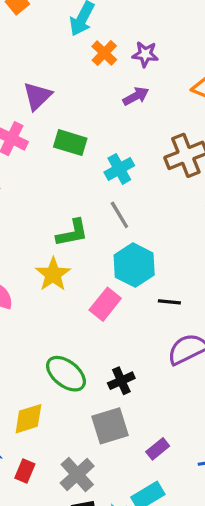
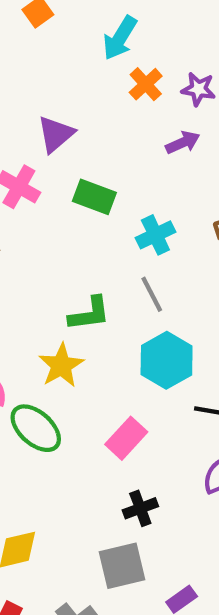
pink rectangle: (105, 304) -> (126, 438), moved
green ellipse: (66, 374) -> (36, 428), moved

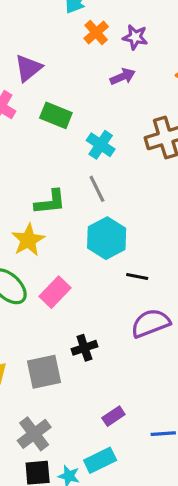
cyan cross: (155, 235) -> (101, 145), turned -32
pink rectangle: (126, 438) -> (55, 292), moved
gray square: (122, 566) -> (44, 372), moved

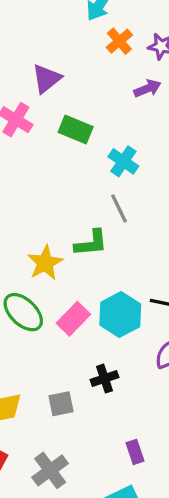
green L-shape: (50, 202) -> (91, 243), moved
cyan hexagon: (107, 238) -> (120, 315), moved
gray square: (44, 372) -> (61, 404), size x0.7
purple rectangle: (113, 416) -> (135, 452), turned -75

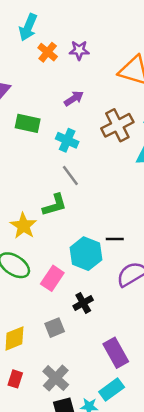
purple arrow: (147, 88) -> (74, 98), moved
pink rectangle: (73, 319) -> (52, 278), moved
purple rectangle: (135, 452) -> (116, 353), size x1.6

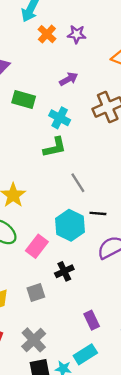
gray line: (70, 176) -> (78, 183), moved
green L-shape: (55, 205) -> (55, 147), moved
purple rectangle: (116, 353) -> (92, 320), size x0.7

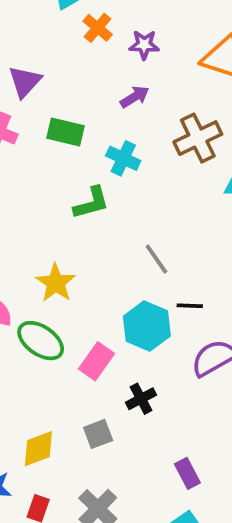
purple star: (77, 34) -> (144, 45), moved
green L-shape: (55, 147) -> (91, 203), moved

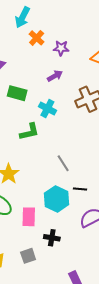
pink rectangle: (96, 361) -> (29, 217), turned -36
black cross: (141, 399) -> (52, 238), turned 35

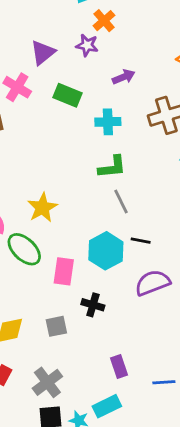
purple star: (61, 48) -> (87, 45), moved
cyan cross: (47, 108) -> (108, 122), turned -36
green L-shape: (29, 132) -> (112, 167), moved

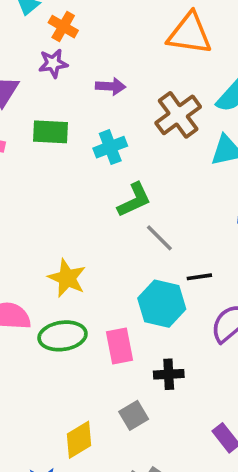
purple arrow: (124, 77) -> (111, 86), turned 45
green ellipse: (24, 249) -> (63, 336), turned -32

